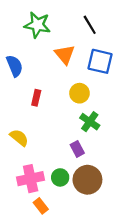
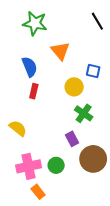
black line: (90, 25) -> (97, 21), moved
blue square: (100, 61) -> (93, 71), moved, size x0.6
blue semicircle: (15, 66) -> (30, 67), moved
brown circle: (87, 180) -> (93, 159), moved

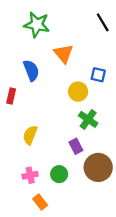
red rectangle: (34, 91) -> (11, 96), moved
yellow semicircle: (18, 128) -> (30, 135), moved, turned -108
pink cross: (29, 166) -> (30, 175), size x0.6

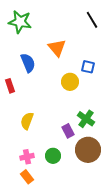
green star: (37, 25) -> (20, 22), moved
red rectangle: (11, 96) -> (10, 86), turned -32
green cross: (88, 119) -> (86, 119), moved
orange rectangle: (40, 202) -> (27, 177), moved

